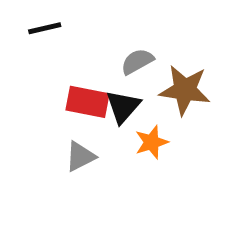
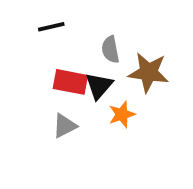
black line: (45, 28) -> (51, 27), moved
gray semicircle: (137, 61) -> (110, 50), turned -72

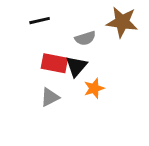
gray semicircle: (110, 50) -> (85, 38), turned -96
brown star: (149, 72) -> (122, 22), moved

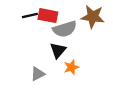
gray semicircle: (85, 38) -> (65, 29), size x1.5
red rectangle: (54, 63) -> (48, 16), moved

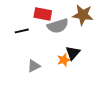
black line: (30, 16) -> (22, 31), moved
black triangle: (58, 50) -> (73, 53), moved

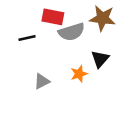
black triangle: (73, 53) -> (100, 59), moved

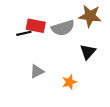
red rectangle: (53, 17) -> (36, 26), moved
orange star: (79, 74) -> (69, 82), moved

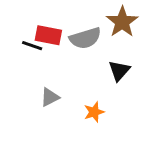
brown star: (90, 16) -> (122, 22), turned 30
black line: (24, 33) -> (32, 46), turned 32

